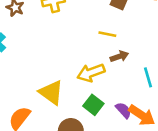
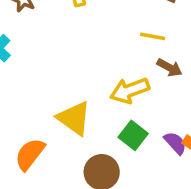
brown arrow: (119, 56) -> (169, 68), turned 48

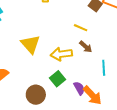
yellow triangle: (74, 118) -> (30, 44), moved

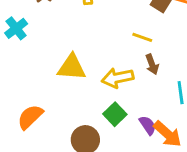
yellow triangle: (30, 44) -> (72, 67), turned -40
brown arrow: (86, 47) -> (152, 64), turned 32

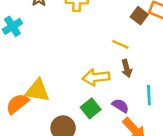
yellow triangle: (72, 67) -> (37, 91), moved
purple semicircle: (148, 125) -> (120, 106), moved, turned -30

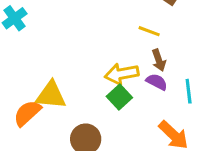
purple semicircle: (120, 106) -> (157, 82), moved
green square: (91, 108) -> (119, 97), moved

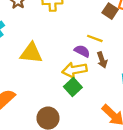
purple semicircle: (157, 82) -> (82, 51), moved
yellow triangle: (51, 95) -> (31, 53), moved

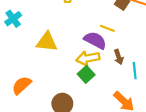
purple semicircle: (82, 51) -> (95, 40), size x1.5
brown arrow: (102, 60) -> (119, 57), moved

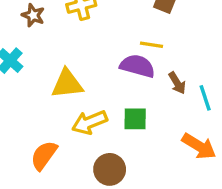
yellow arrow: (88, 58) -> (90, 122), moved
green square: (86, 74) -> (135, 119), turned -35

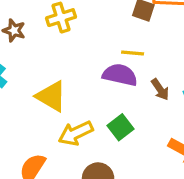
yellow triangle: (67, 84) -> (51, 96), turned 40
green square: (135, 119) -> (121, 127), turned -35

